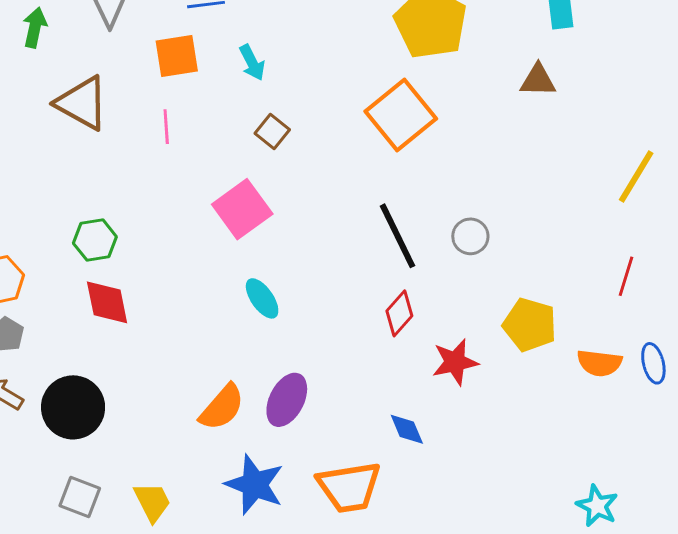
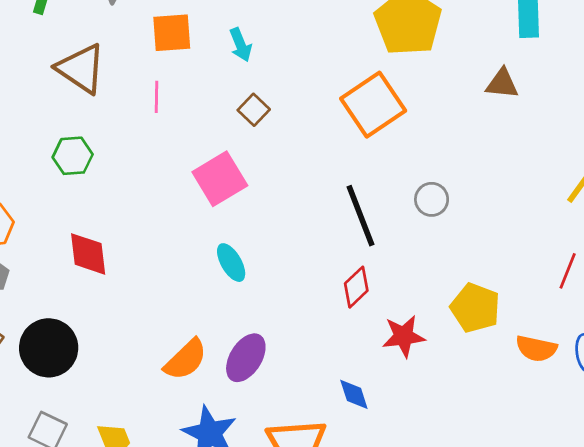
gray circle: (470, 236) -> (432, 199), moved
green hexagon: (95, 240) -> (73, 156), moved

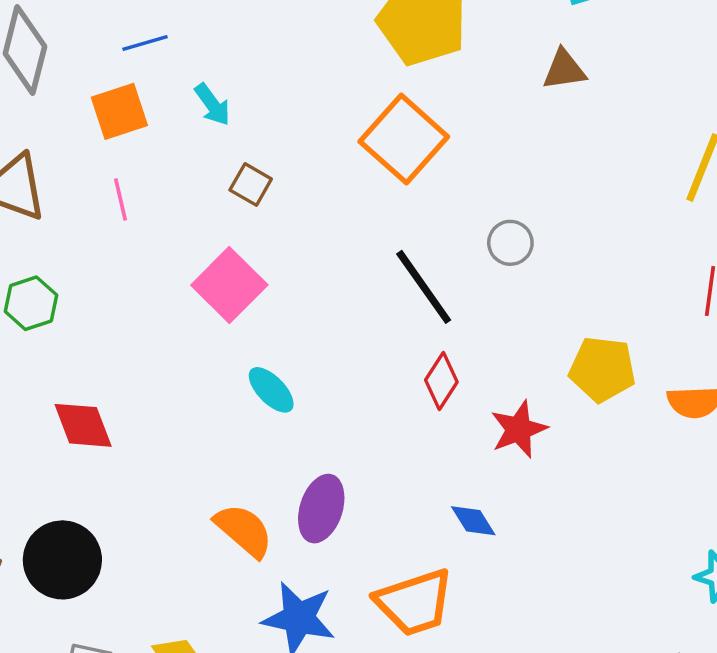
orange semicircle: (186, 359) -> (244, 530), turned -81

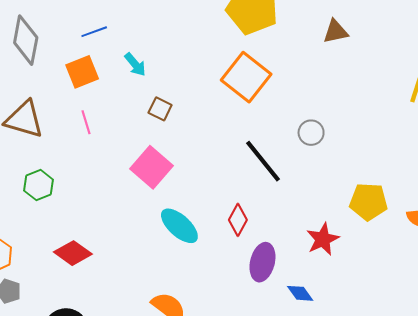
red diamond: (441, 381) -> (238, 220), moved
cyan ellipse: (271, 390) -> (179, 226), size x1.4
red diamond: (83, 425) -> (73, 253), turned -30
purple ellipse: (321, 509) -> (262, 262), moved

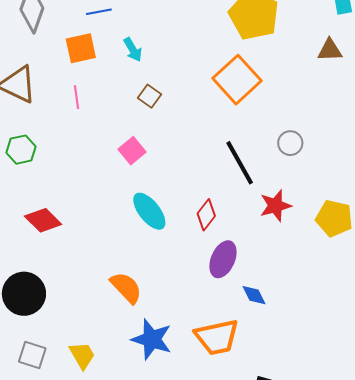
pink square: (152, 167) -> (132, 151), size x0.7
red star: (323, 239) -> (276, 206), moved

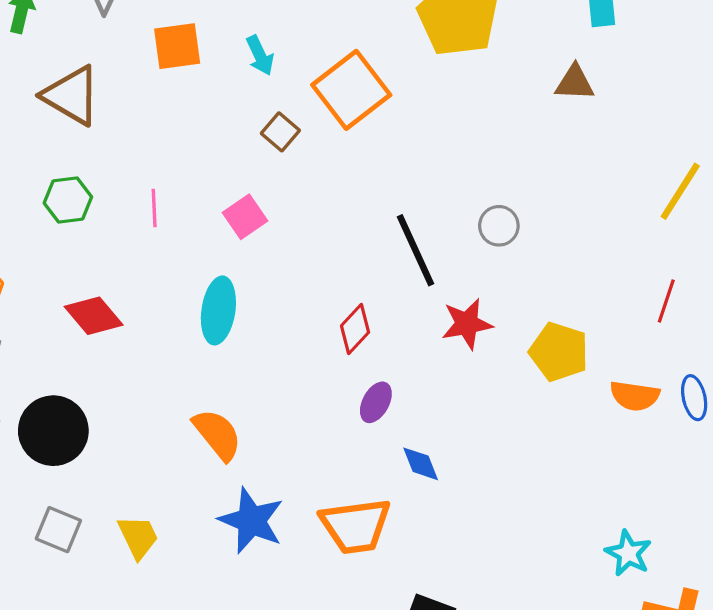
orange square: (237, 80) -> (351, 90), moved
pink line: (76, 97) -> (154, 208), moved
cyan ellipse: (149, 211) -> (218, 310), moved, turned 42
purple ellipse: (223, 259) -> (376, 402), size x0.7

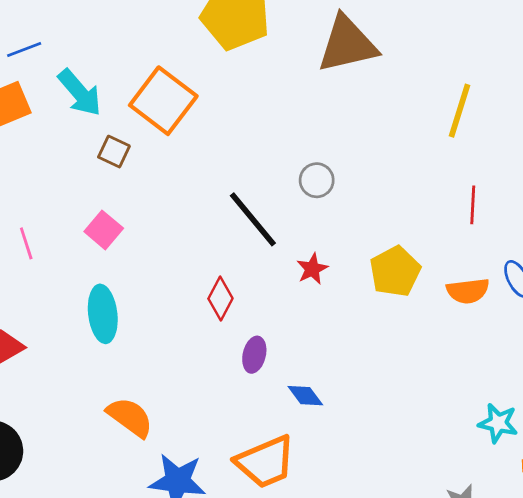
cyan arrow: (260, 55) -> (80, 93), size x1.5
brown triangle: (575, 83) -> (347, 44), size x1.8
red star: (467, 324) -> (312, 269), size x0.7
yellow pentagon: (559, 352) -> (395, 271), turned -30

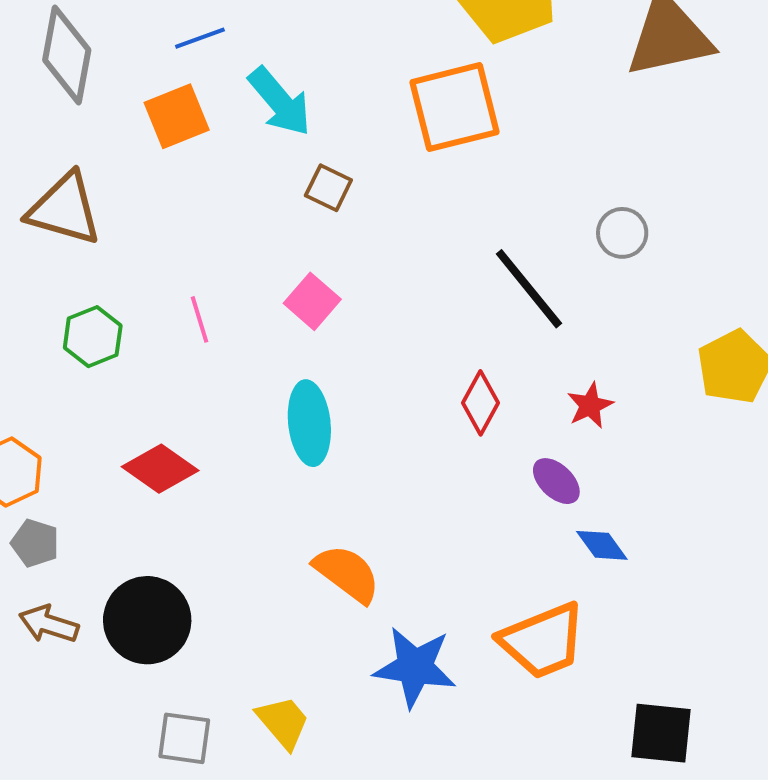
orange square: (163, 101) -> (455, 107), moved, turned 38
red star: (312, 269) -> (590, 405), moved
purple ellipse: (254, 355) -> (556, 481), moved, turned -60

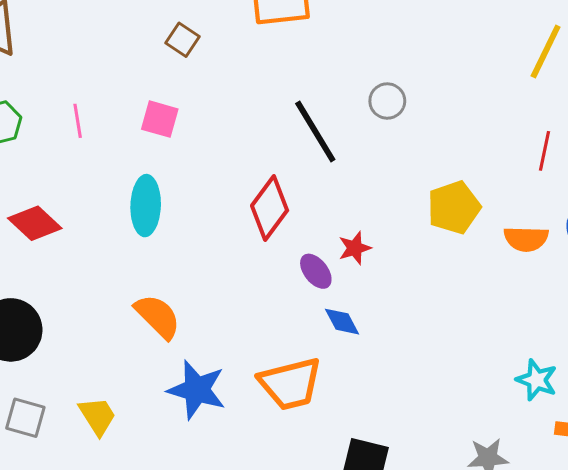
pink square: (312, 301) -> (160, 119), turned -33
red diamond: (480, 403) -> (270, 208), size x1.4
red star: (590, 405) -> (355, 248), moved

